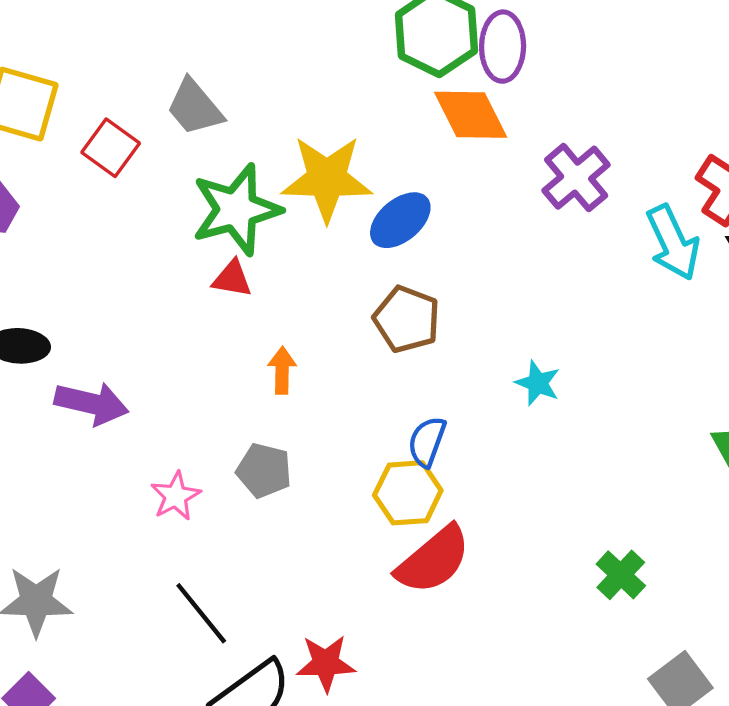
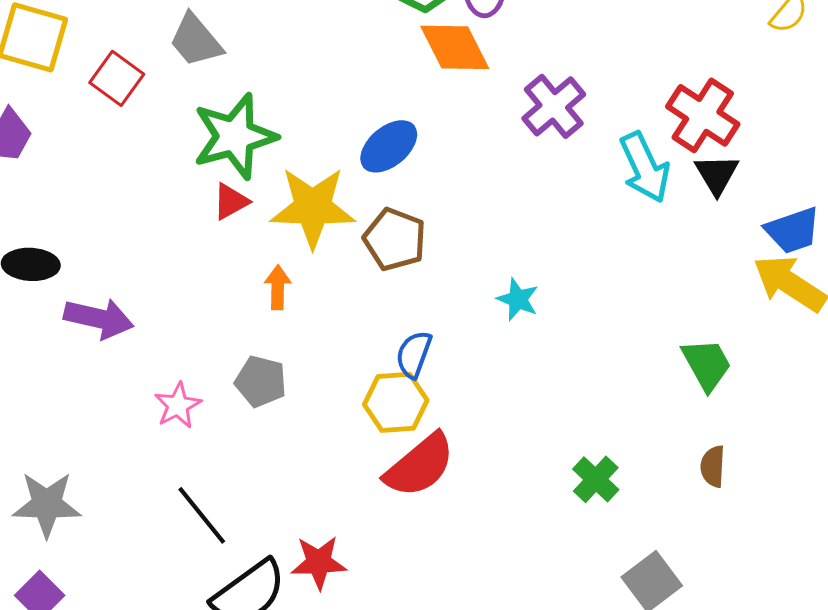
yellow star: (327, 179) -> (313, 207), moved
red triangle: (232, 279) -> (231, 201), turned -39

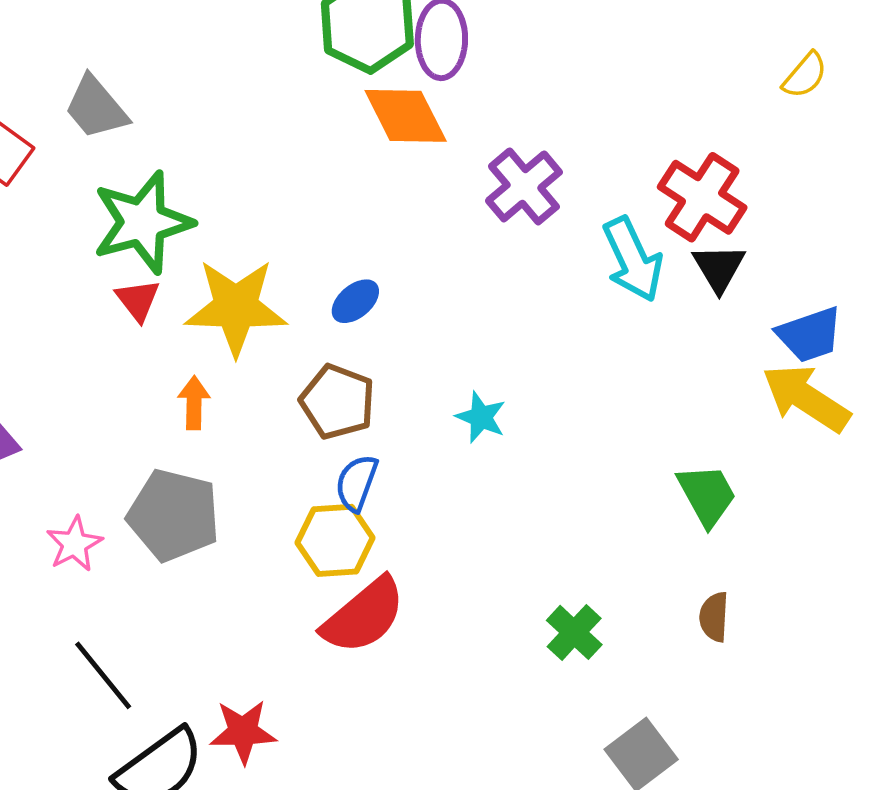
blue ellipse: (389, 146) -> (355, 301), moved, size x0.7
red triangle: (231, 201) -> (138, 300), turned -39
brown pentagon: (395, 239) -> (337, 402), moved
gray pentagon: (261, 381) -> (174, 515), size x1.5

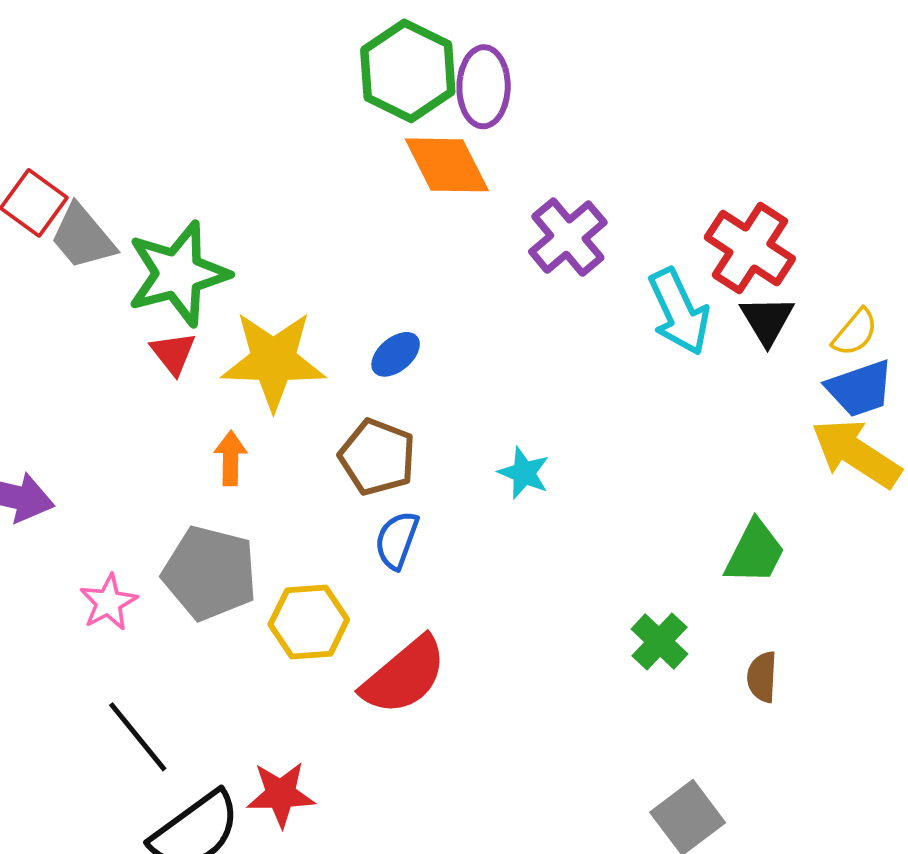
yellow semicircle: (805, 75) -> (855, 332), moved
gray trapezoid: (96, 108) -> (83, 237), moved
green trapezoid: (707, 495) -> (755, 552), turned 56
yellow hexagon: (335, 540) -> (309, 622), moved
green cross: (574, 632) -> (659, 641), moved

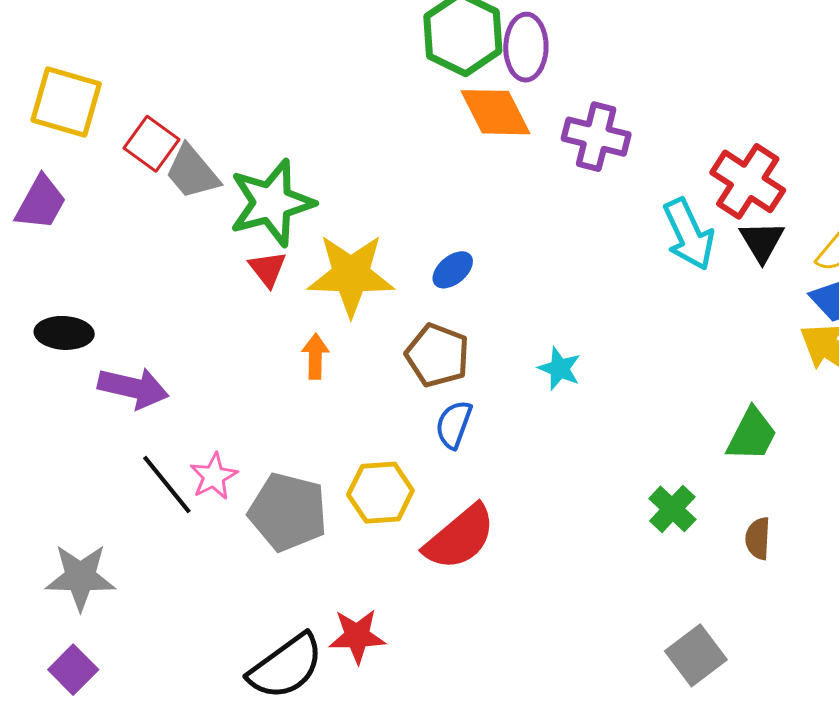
purple cross: (568, 237) -> (596, 137), moved, turned -36
gray pentagon: (210, 573) -> (288, 512), moved
black line: (138, 737) -> (167, 485), moved

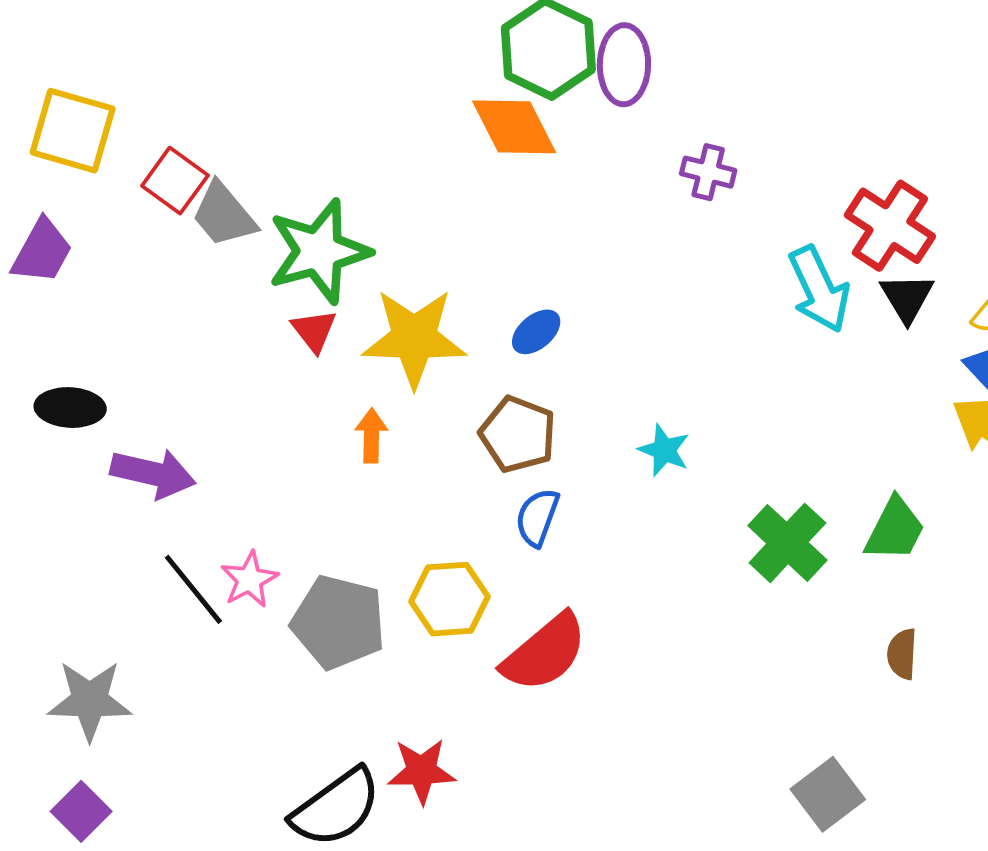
orange diamond: (495, 112) -> (514, 127), moved
purple cross: (596, 137) -> (708, 172), size x0.7
green cross: (672, 509) -> (787, 543), moved, size x1.4

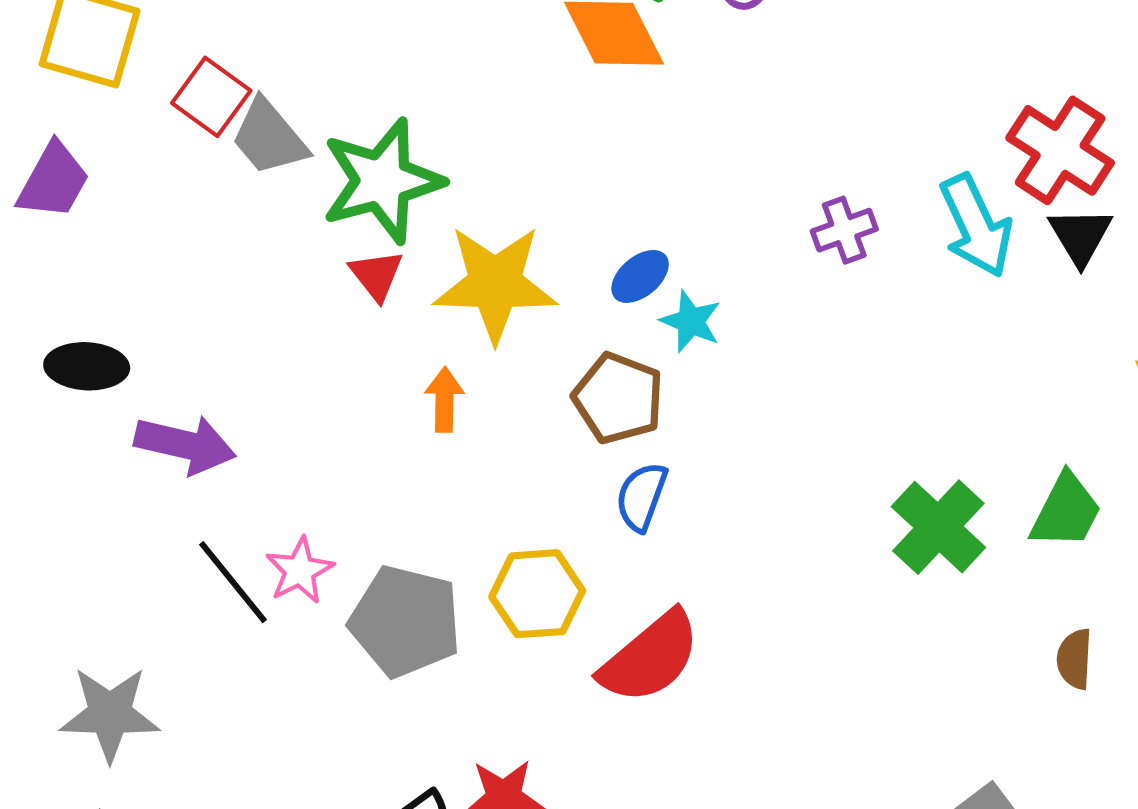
purple cross: (708, 172) -> (844, 230), moved, turned -34
cyan star: (664, 450) -> (691, 321), moved

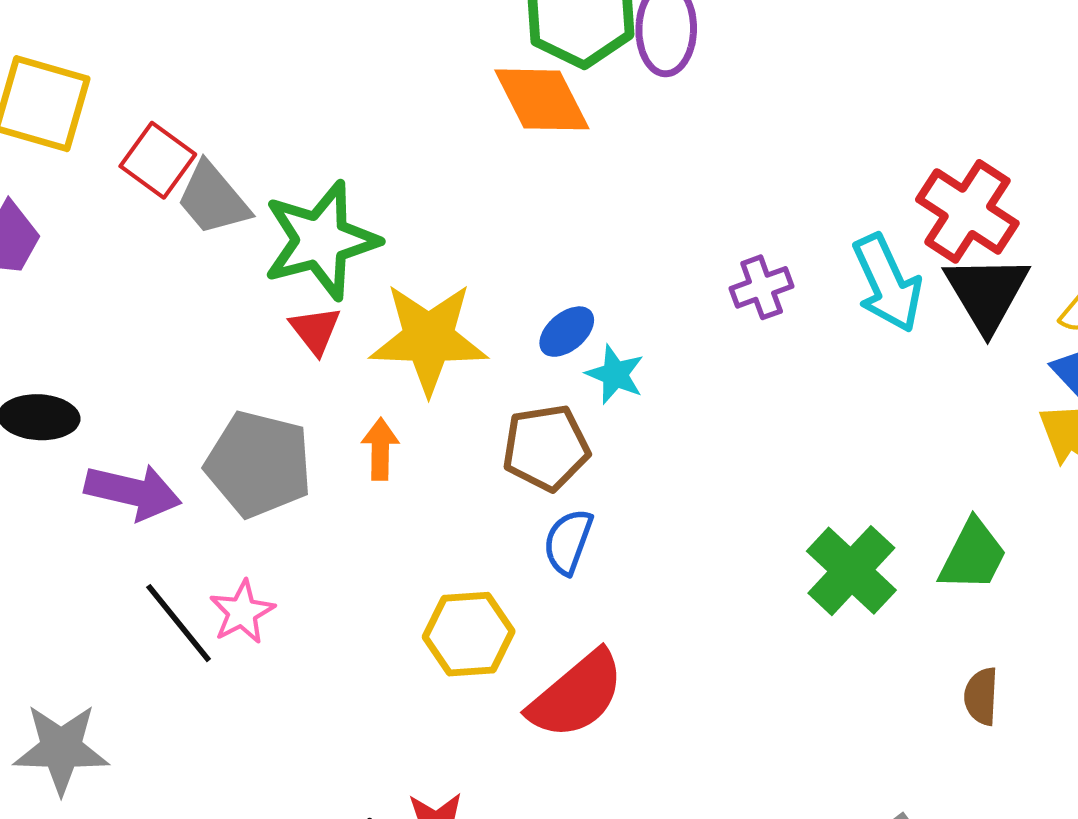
black triangle: (1080, 236) -> (987, 293), size x1.4
brown pentagon: (618, 398) -> (546, 448), turned -30
gray pentagon: (405, 621) -> (259, 464), moved

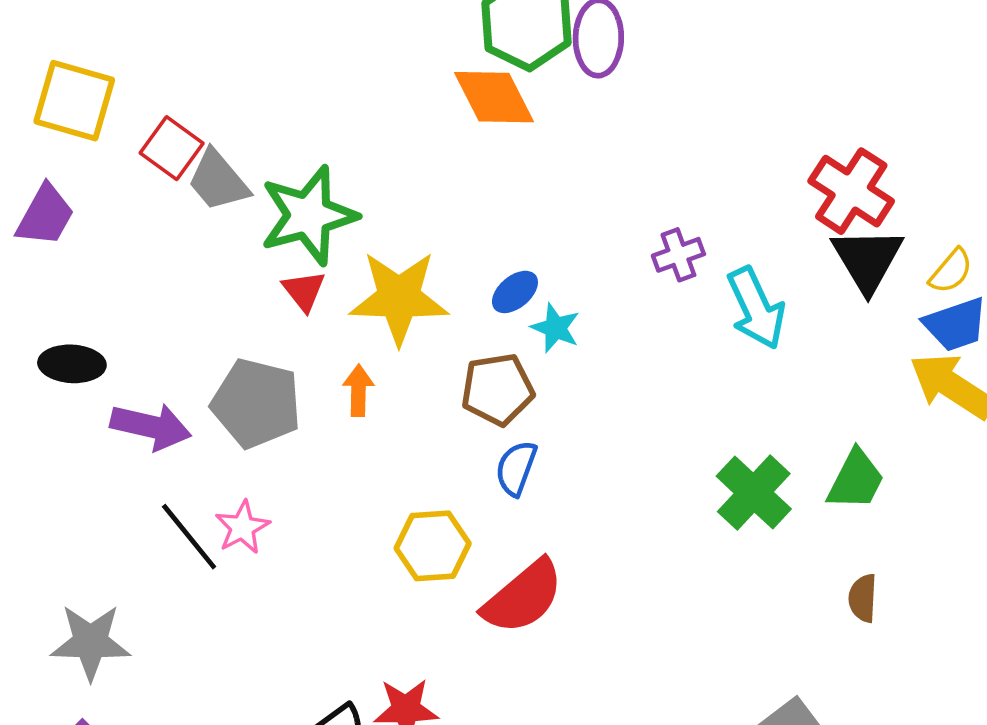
cyan arrow: (887, 283) -> (756, 308), moved

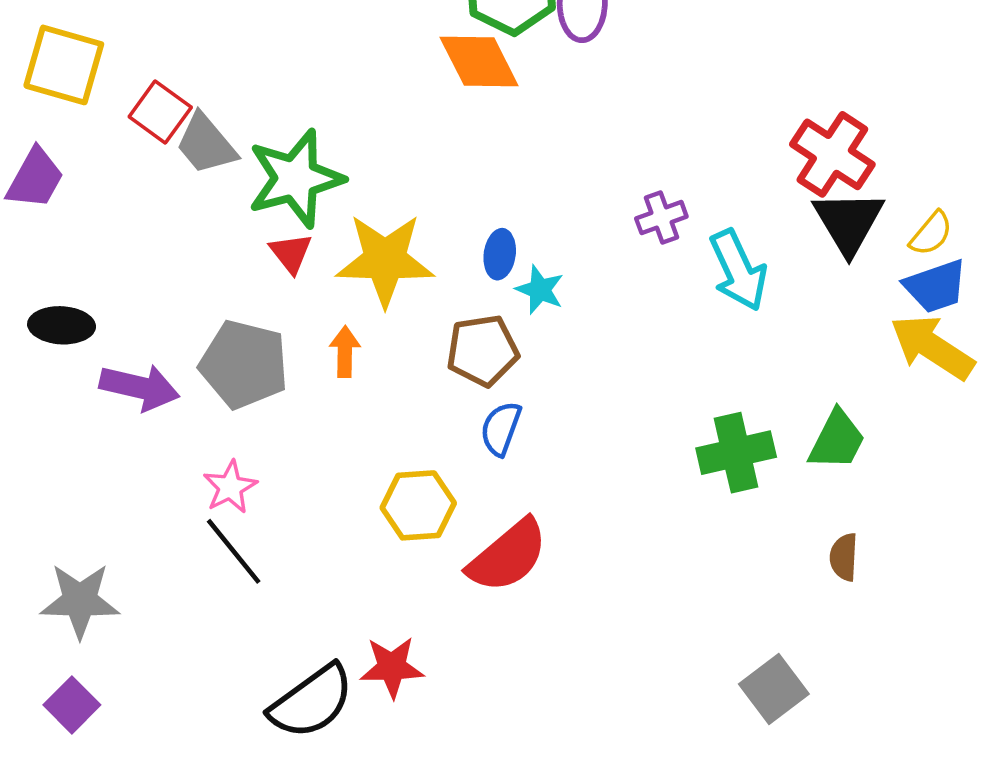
blue ellipse: (515, 292) -> (500, 254), turned -42
green cross: (754, 493) -> (736, 453), turned 34
black line: (189, 537) -> (234, 551), moved

